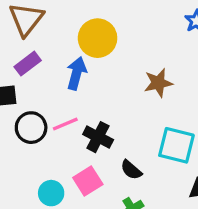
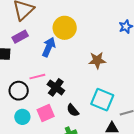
black circle: (31, 128) -> (19, 91), moved

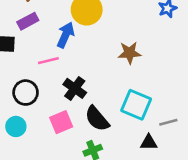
pink line: (37, 77) -> (48, 61), moved
black semicircle: (73, 110) -> (97, 119), size x1.5
cyan circle: (22, 117) -> (16, 126), moved

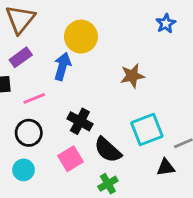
pink line: (48, 61) -> (34, 98), moved
cyan square: (136, 105) -> (147, 130), turned -36

